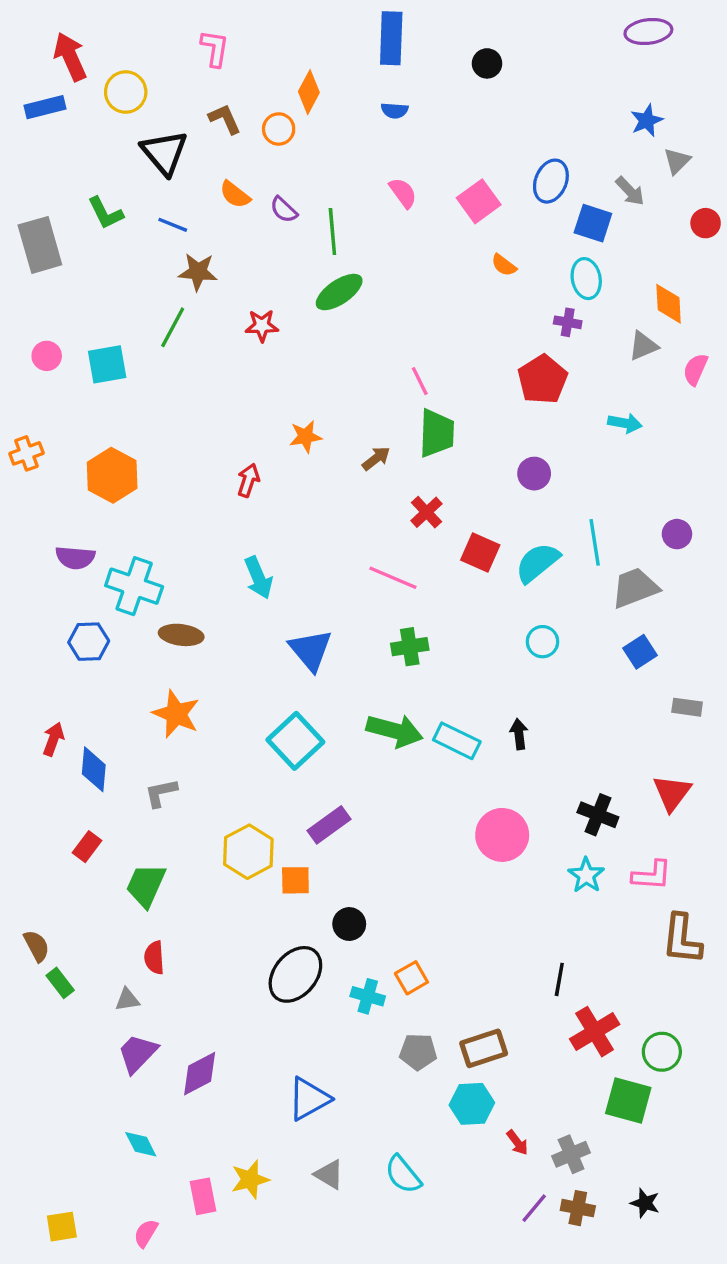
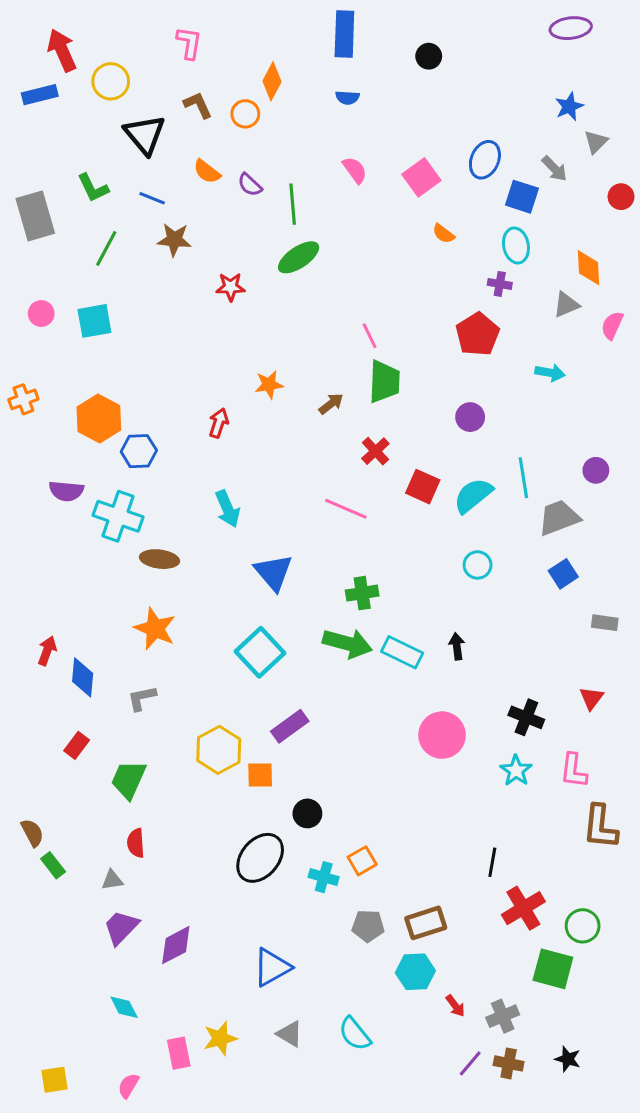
green line: (173, 327) -> (106, 248), moved
blue hexagon: (89, 642) -> (139, 451), moved
green cross: (410, 647) -> (362, 593), moved
red triangle: (672, 793) -> (591, 698), size x0.7
pink L-shape: (652, 875) -> (574, 771), turned 93

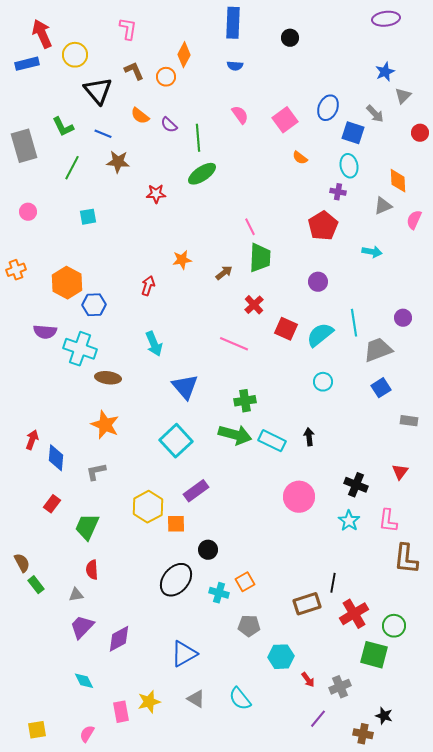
cyan square: (94, 321) -> (88, 217), moved, size x0.7
brown rectangle: (426, 923) -> (307, 604), moved
brown cross: (509, 1063) -> (363, 734), moved

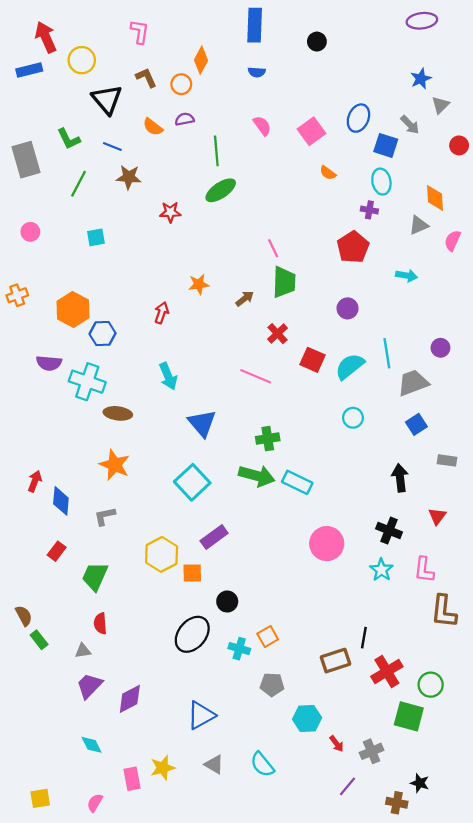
purple semicircle: (169, 125) -> (185, 119), moved, turned 126
black arrow: (309, 437) -> (400, 478), moved, size x1.4

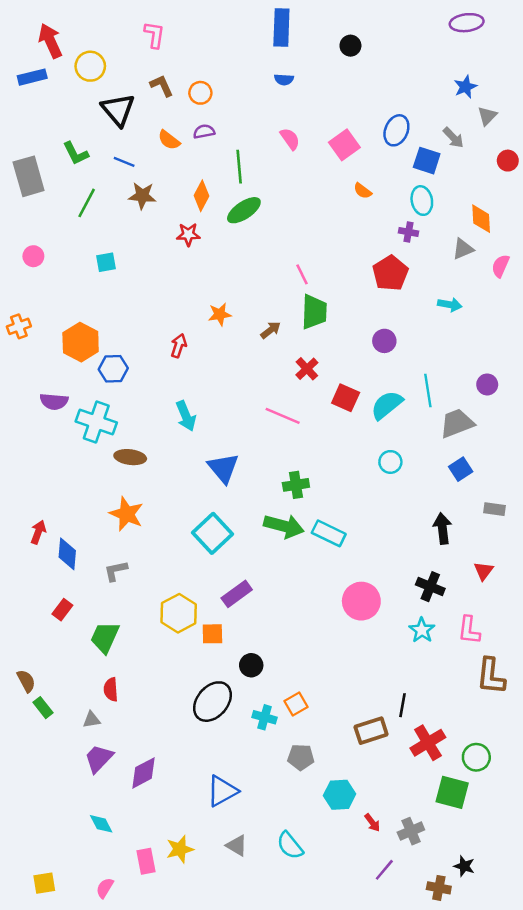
orange diamond: (201, 60) -> (202, 196), moved

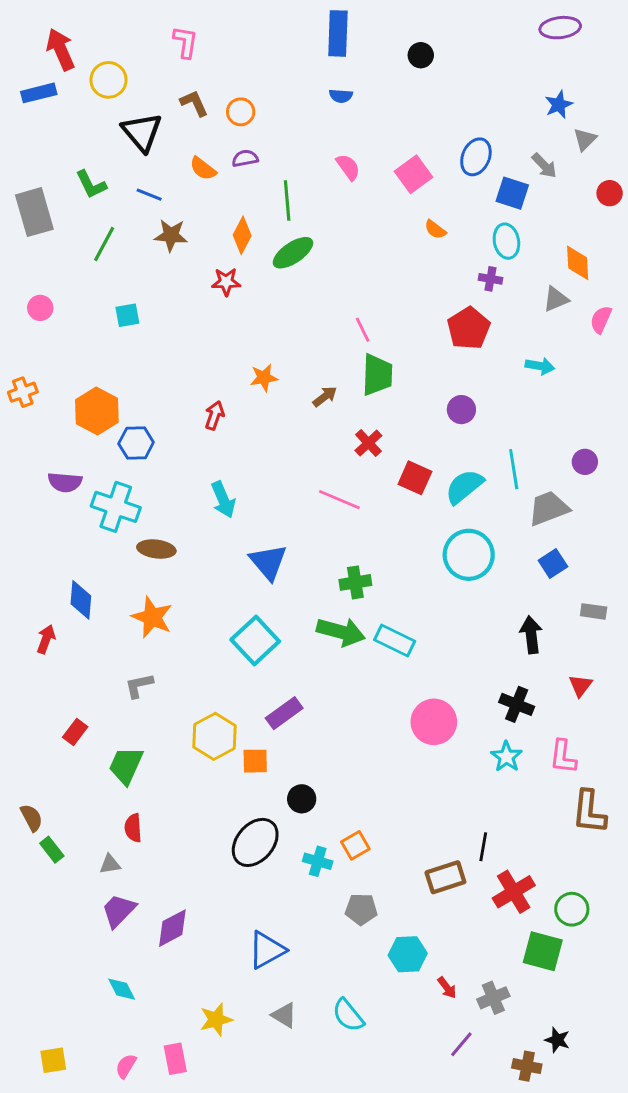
cyan circle: (390, 462) -> (469, 555), size x1.8
blue diamond: (67, 554) -> (81, 600), moved
pink rectangle: (146, 861) -> (175, 1059), moved

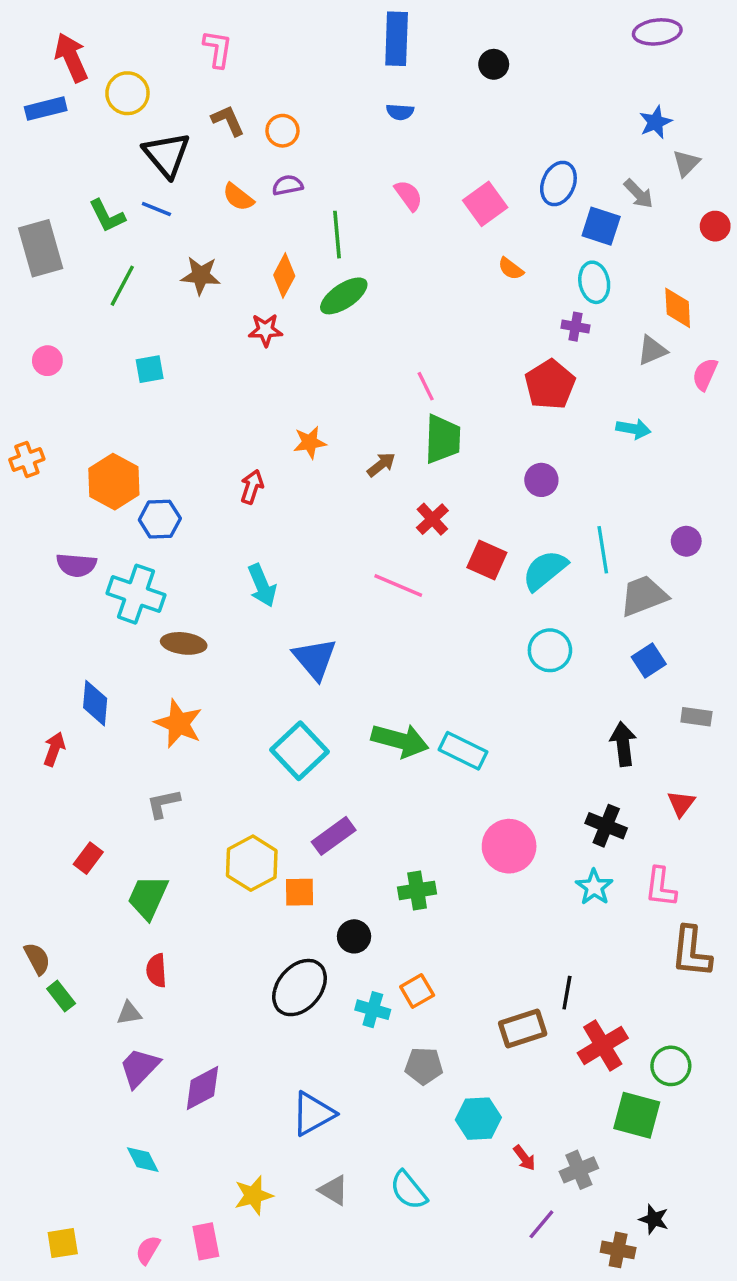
blue line: (149, 195) -> (156, 209), moved
cyan circle: (469, 555) -> (550, 650), size x0.7
green cross: (355, 582) -> (417, 890), moved

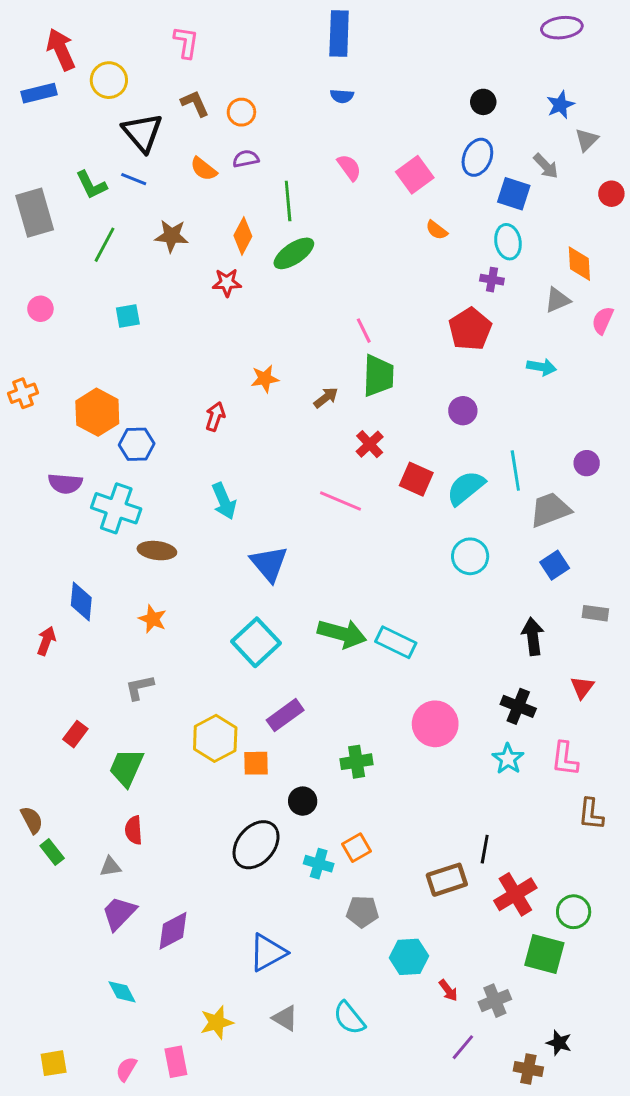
black circle: (494, 64) -> (483, 102), moved
orange star: (179, 724) -> (153, 619), size x0.7
brown L-shape: (691, 952) -> (591, 814), size x0.7

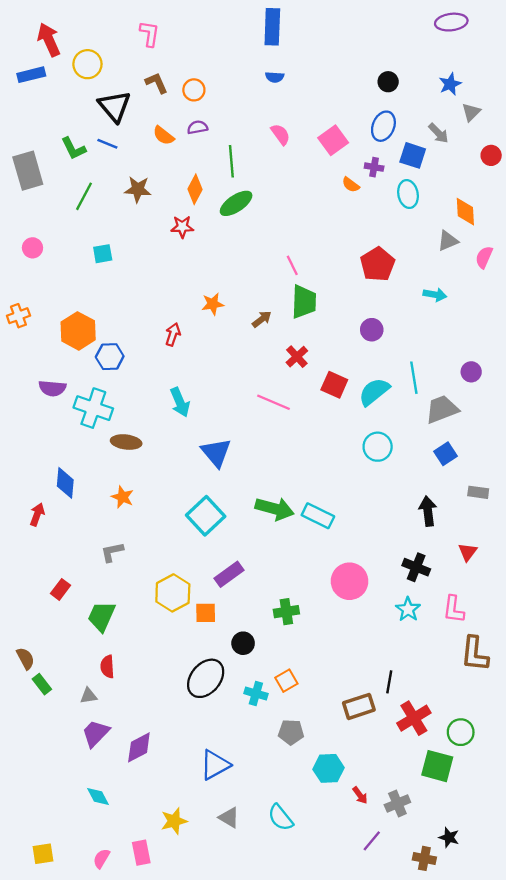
purple cross: (492, 280) -> (374, 167), moved
brown L-shape: (591, 814) -> (475, 654), size x1.4

